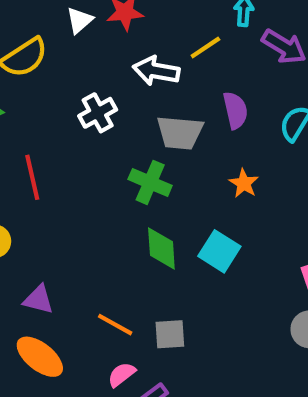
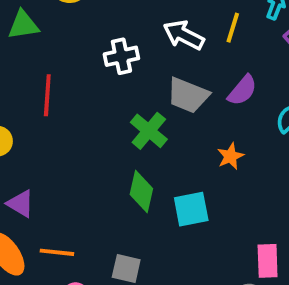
yellow line: (205, 47) -> (233, 28), turned -56
purple semicircle: (235, 110) -> (242, 90), turned 36
cyan square: (219, 251) -> (191, 209), turned 30
orange line: (115, 325) -> (57, 252), moved, turned -40

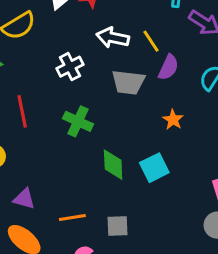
yellow line: (233, 28) -> (151, 41), moved, turned -35
green cross: (149, 131) -> (78, 121), moved
orange line: (57, 252) -> (72, 217), moved

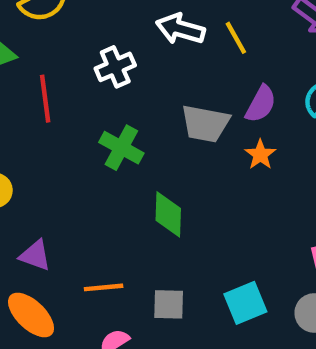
purple semicircle: (168, 67) -> (261, 104), moved
gray trapezoid: (128, 82) -> (205, 124), moved
red line: (22, 111) -> (45, 99), moved
cyan square: (154, 168) -> (245, 303), moved

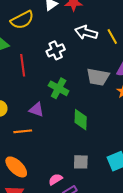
purple triangle: (35, 255) -> (36, 110), moved
orange line: (104, 287) -> (23, 131), moved

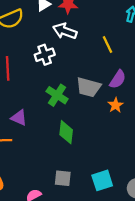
white arrow: (86, 32) -> (65, 31), moved
green cross: (59, 88) -> (57, 95), moved

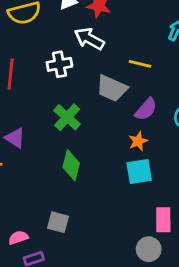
yellow line: (108, 45) -> (140, 64), turned -60
gray trapezoid: (89, 87) -> (112, 88), moved
cyan square: (102, 180) -> (139, 172), moved

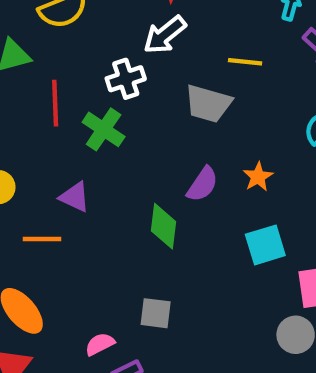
white arrow: (89, 39) -> (165, 35), turned -60
purple semicircle: (146, 109) -> (203, 184), moved
green cross: (67, 117) -> (104, 129), moved
cyan square: (139, 172) -> (265, 245), moved

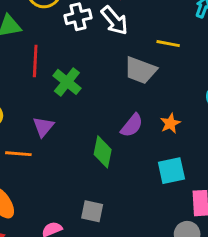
white arrow: (165, 35) -> (114, 20), turned -96
white cross: (126, 79) -> (78, 17), moved
purple triangle: (75, 197) -> (43, 127), turned 40

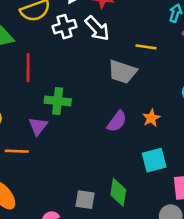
green cross: (67, 82) -> (58, 101), moved, turned -30
green diamond: (103, 152) -> (118, 192), moved

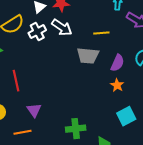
red line: (28, 68) -> (16, 81), moved
green cross: (58, 101) -> (76, 129), moved
purple semicircle: (117, 121) -> (117, 63), moved

